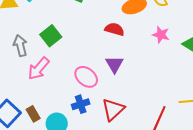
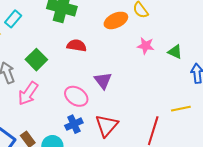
red semicircle: (115, 29) -> (77, 45), moved

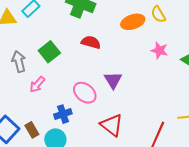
pink arrow: (28, 93) -> (37, 84), size x0.7
blue cross: (74, 124) -> (63, 114), moved
red triangle: (107, 126) -> (112, 125), turned -40

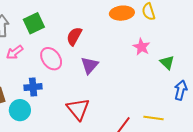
red semicircle: (91, 42) -> (74, 36), moved, turned -90
pink ellipse: (85, 93) -> (51, 59), moved

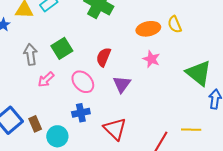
pink star: (141, 47) -> (151, 59), moved
green triangle: (167, 62) -> (199, 73), size x1.8
blue cross: (33, 87) -> (81, 113), moved

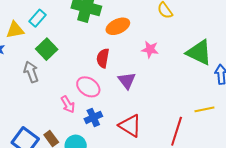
orange ellipse: (148, 29) -> (118, 26), moved
green square: (62, 48) -> (47, 49), moved
pink arrow: (46, 79) -> (68, 104), moved, turned -66

